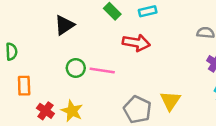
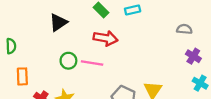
red arrow: (136, 43) -> (106, 38), moved

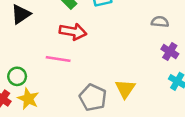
green circle: (68, 61) -> (17, 76), moved

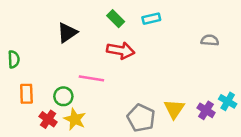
purple cross: (170, 52) -> (206, 110), moved
pink line: (58, 59) -> (91, 78), moved

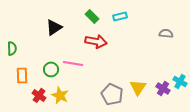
green circle: (63, 96) -> (51, 69), moved

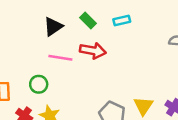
black triangle: (54, 27) -> (53, 26), moved
pink line: (73, 63) -> (60, 58), moved

